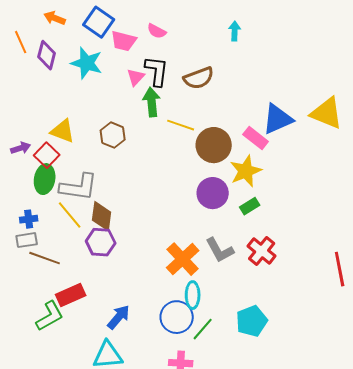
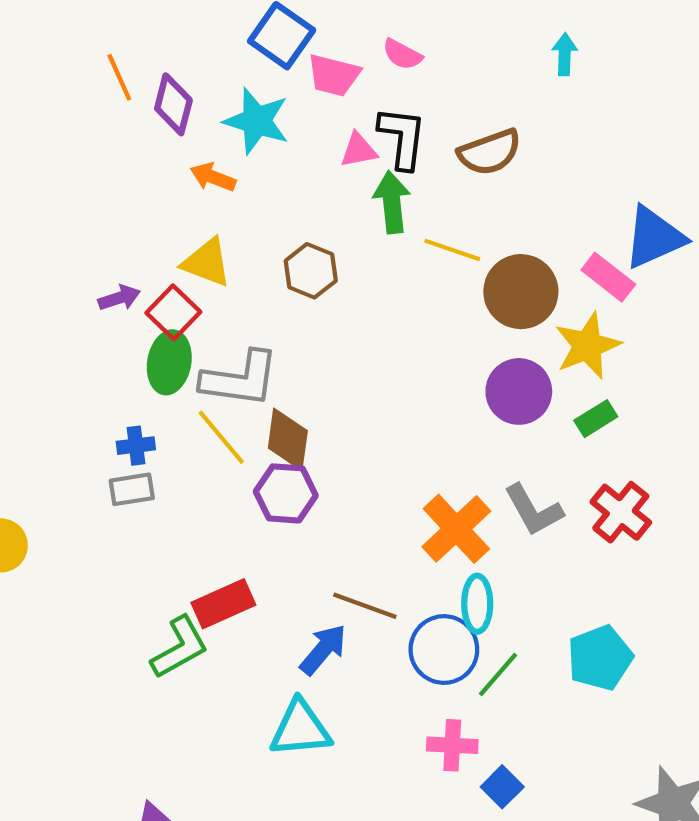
orange arrow: (55, 18) -> (213, 177), moved
pink triangle: (136, 77) -> (359, 150), turned 36
brown line: (45, 258) -> (365, 606), moved

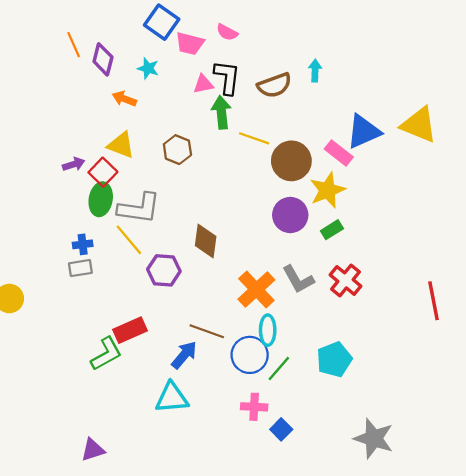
cyan arrow: (565, 54) -> (315, 71), moved
cyan star: (257, 121) -> (148, 68), size x0.6
brown diamond: (288, 439) -> (206, 241), moved

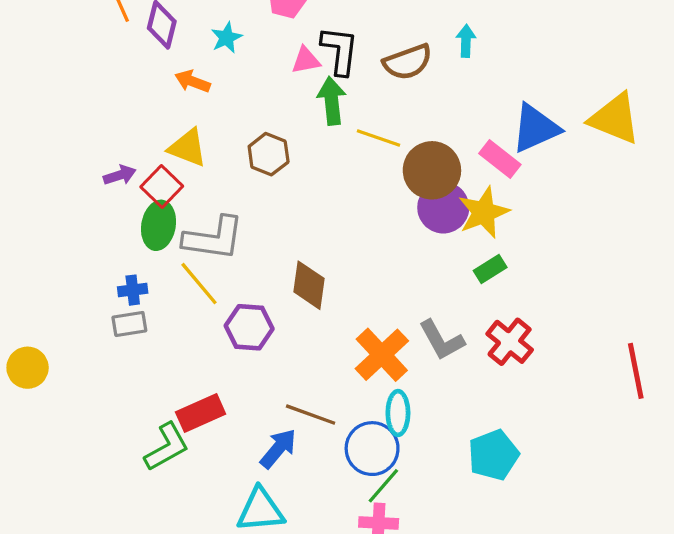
cyan star: (148, 68) -> (226, 38), turned 30
purple circle: (290, 215) -> (443, 208), moved
green line: (279, 368) -> (383, 486), moved

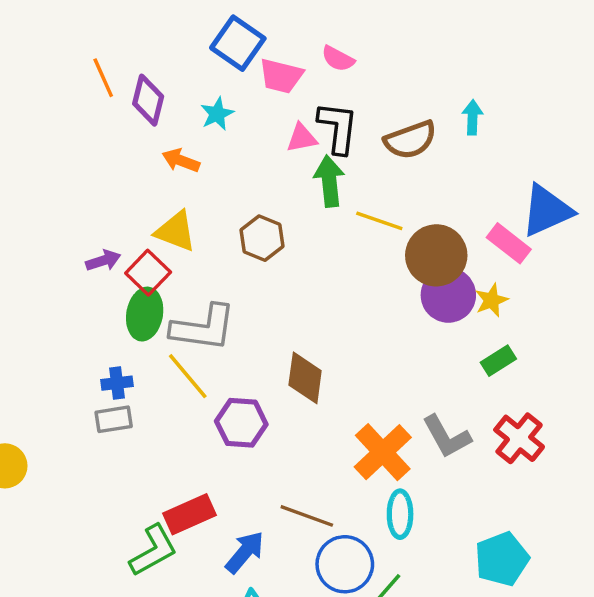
yellow star: (484, 212) -> (491, 300), size x0.6
blue arrow: (278, 449) -> (245, 552), moved
blue circle: (372, 449) -> (345, 564), moved

